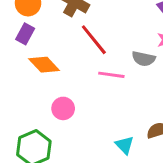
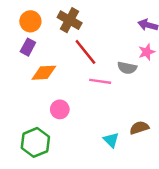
orange diamond: (44, 65) -> (44, 73), turned -50

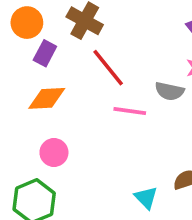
purple rectangle: (28, 47) -> (45, 53), moved
pink circle: (60, 109) -> (54, 152), moved

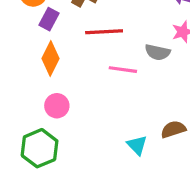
red line: (108, 68) -> (104, 32), turned -54
orange diamond: (47, 98) -> (51, 59), turned -60

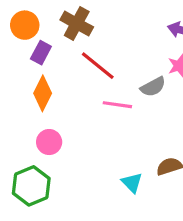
red line: (104, 32) -> (98, 66), turned 42
gray semicircle: (158, 52) -> (153, 87), turned -40

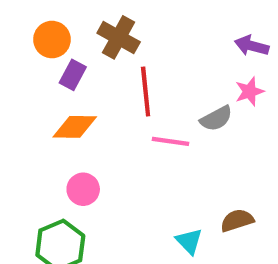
red line: (98, 66) -> (146, 91), turned 45
orange diamond: (43, 93) -> (75, 127), turned 64

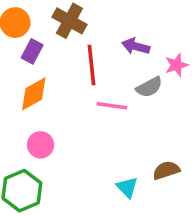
purple arrow: (252, 46) -> (136, 46), moved
orange diamond: (75, 127) -> (34, 94), turned -30

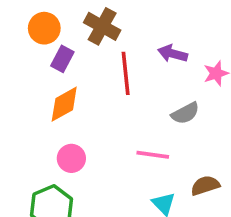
gray semicircle: (149, 87) -> (185, 113), moved
pink line: (112, 106) -> (153, 155), moved

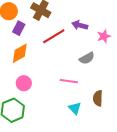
red line: (126, 73) -> (54, 36), turned 65
brown semicircle: (205, 185) -> (98, 98), turned -70

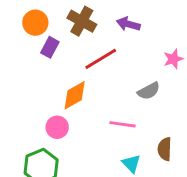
purple arrow: (80, 25) -> (128, 24), moved
orange diamond: (20, 53) -> (75, 95), moved

